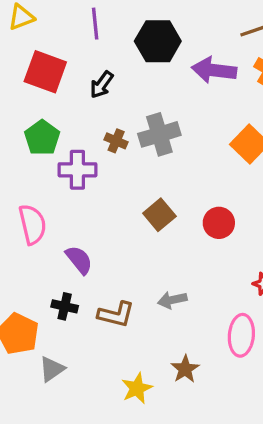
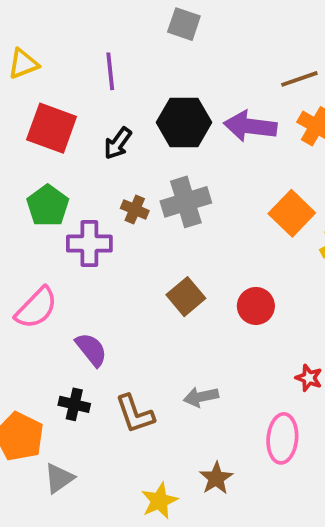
black hexagon: (158, 41) -> (184, 122), moved
pink semicircle: (32, 224) -> (36, 308), turned 57
brown L-shape: (116, 314) -> (135, 414), turned 57

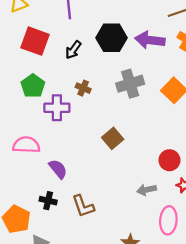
gray cross: (186, 202) -> (130, 84), moved
red circle: (256, 306) -> (169, 160), moved
pink semicircle: (36, 308) -> (26, 145), turned -132
gray arrow: (201, 397) -> (147, 190), moved

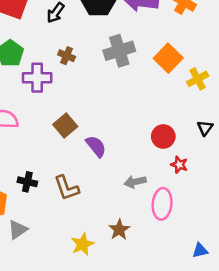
brown square: (113, 138) -> (65, 125), moved
purple semicircle: (58, 169) -> (96, 146), moved
gray arrow: (147, 190) -> (135, 182), moved

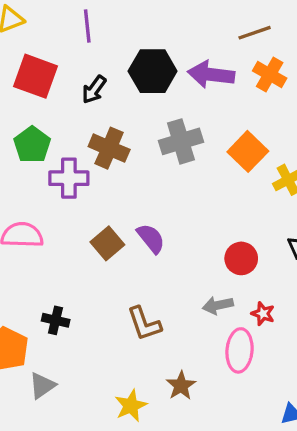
brown cross: (67, 56) -> (109, 148), size x1.6
purple semicircle: (96, 146) -> (151, 238), moved
red star: (179, 165) -> (263, 314), moved
gray arrow: (135, 182) -> (218, 305), moved
brown L-shape: (67, 188) -> (144, 324), moved

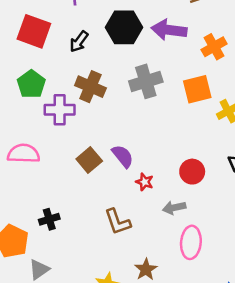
orange cross: (270, 74) -> (214, 47), moved, turned 30
orange square: (248, 151) -> (197, 89), turned 32
red star: (263, 314) -> (145, 182), moved
black cross: (56, 320) -> (49, 219), turned -30

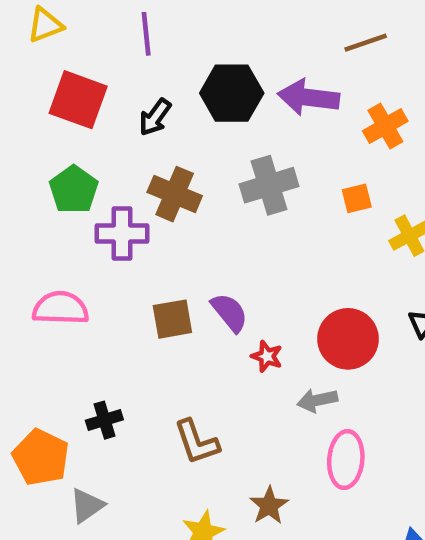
orange square: (197, 89) -> (357, 198), size x0.6
brown square: (89, 160) -> (172, 319), turned 30
red circle: (192, 172) -> (348, 339), size x1.4
brown L-shape: (118, 222) -> (197, 442), moved

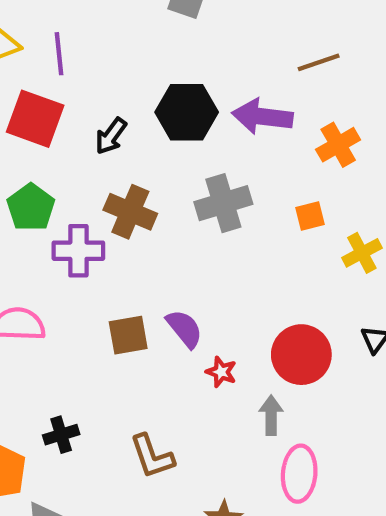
purple line: (146, 34) -> (59, 54), moved
gray arrow: (317, 400) -> (271, 415), turned 102

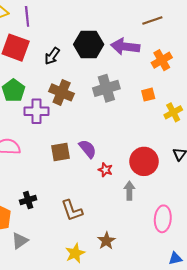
pink ellipse: (299, 474) -> (163, 219), moved

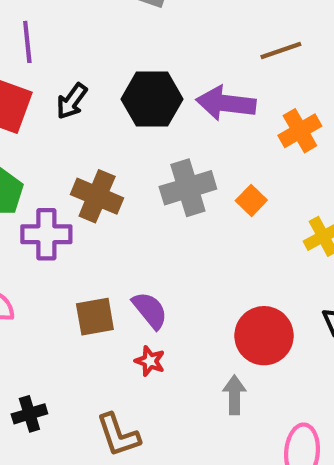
black arrow: (52, 56) -> (72, 101), moved
orange square: (148, 95) -> (251, 200), moved, turned -32
red star: (105, 170) -> (150, 361), moved

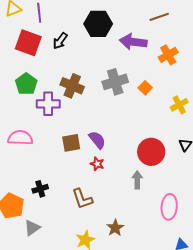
black hexagon: (152, 99) -> (98, 24), moved

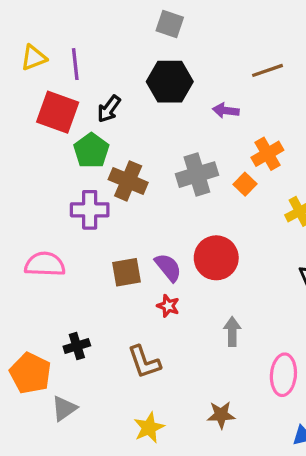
purple arrow: (133, 42) -> (226, 110), size x0.6
orange cross: (168, 55) -> (267, 154), moved
green pentagon: (26, 84) -> (91, 151), moved
red circle: (151, 152) -> (216, 258), moved
brown star: (115, 228) -> (221, 415), moved, turned 30

